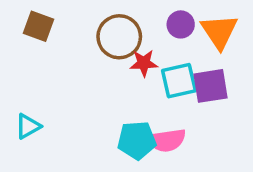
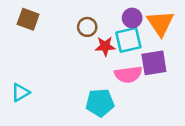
brown circle: (119, 37) -> (87, 27), size x0.6
cyan square: (179, 81) -> (128, 40), moved
pink semicircle: (167, 140) -> (128, 74), moved

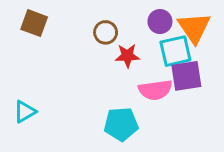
cyan square: (128, 40) -> (175, 51), moved

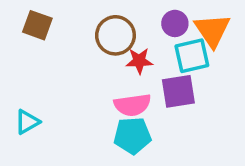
brown circle: (106, 32) -> (115, 35), size x1.5
purple square: (186, 76) -> (178, 91), moved
pink semicircle: (155, 90) -> (132, 105), moved

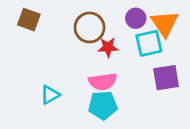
purple square: (178, 91) -> (166, 78), moved
cyan triangle: (27, 122) -> (50, 95), moved

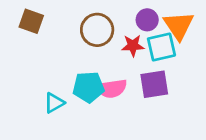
red star: (108, 47) -> (133, 46), moved
purple square: (166, 78) -> (154, 84), moved
cyan pentagon: (103, 105) -> (88, 87), moved

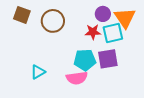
brown circle: (97, 30) -> (53, 21), moved
cyan pentagon: (88, 87) -> (85, 60), moved
pink semicircle: (111, 89) -> (77, 78), moved

